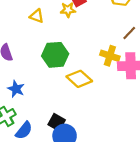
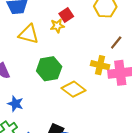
yellow triangle: (37, 16) -> (29, 34), size x1.5

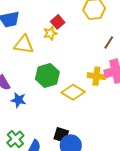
yellow cross: (100, 65) -> (96, 76), moved
blue star: (15, 104) -> (18, 100), moved

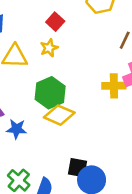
yellow star: (50, 33) -> (49, 48), moved
yellow diamond: (73, 92) -> (59, 115), moved

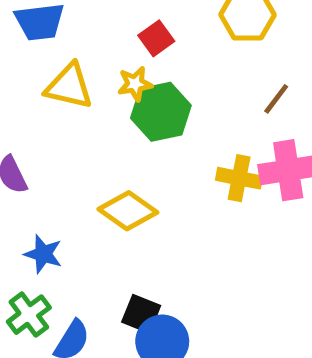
green hexagon: (50, 93) -> (161, 112), moved
blue star: (17, 129) -> (43, 254), moved

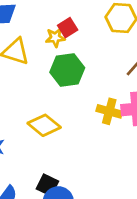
yellow star: (135, 84) -> (55, 38), moved

